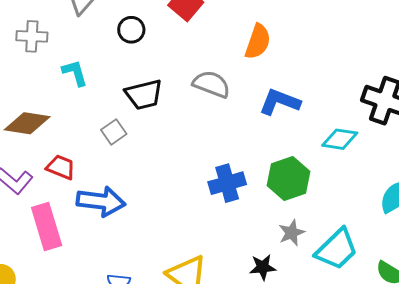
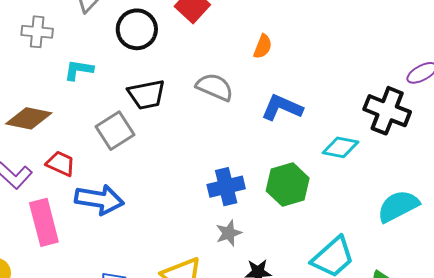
black circle: (131, 30) -> (137, 29), size x1.5
orange semicircle: (258, 42) -> (263, 46), size x0.7
cyan L-shape: (75, 73) -> (79, 70), turned -68
gray square: (114, 132) -> (115, 131), size x1.5
gray star: (292, 233) -> (229, 233), moved

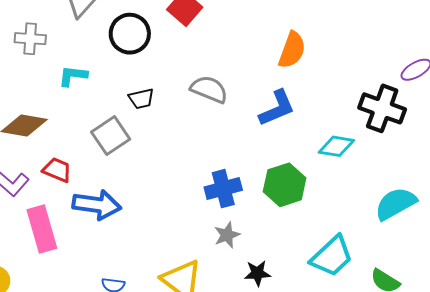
orange semicircle: (263, 46) -> (292, 50), moved, size x1.5
black trapezoid: (147, 95) -> (141, 99), size x0.7
blue L-shape: (282, 108) -> (277, 108), turned 135

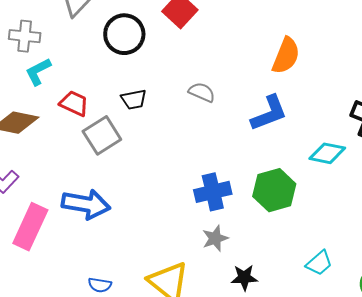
cyan L-shape: (73, 76) -> (38, 72), moved, turned -36
gray semicircle: (209, 89) -> (202, 92), size x0.7
red trapezoid: (57, 170) -> (74, 103), moved
pink rectangle: (42, 229) -> (30, 227), turned 39
cyan trapezoid: (332, 256) -> (319, 263), size x0.6

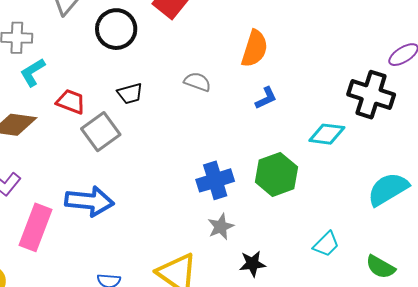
orange semicircle: (286, 56) -> (255, 49), moved
blue L-shape: (269, 113) -> (266, 98), size x0.6

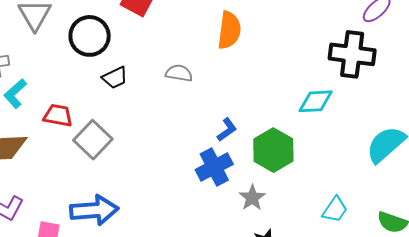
black trapezoid: (130, 94) -> (115, 78), moved
blue L-shape: (266, 98) -> (227, 130), moved
gray star: (221, 227) -> (252, 198), moved

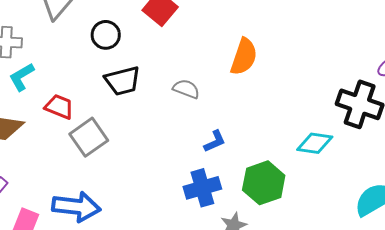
black circle: (90, 36) -> (106, 35), size x0.7
black trapezoid: (115, 78) -> (123, 81), size x1.4
blue L-shape: (227, 130) -> (215, 141), moved

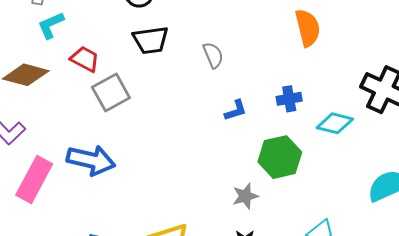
orange semicircle: (244, 57) -> (308, 28), moved, turned -39
gray semicircle: (186, 89) -> (213, 55), turned 40
blue cross: (202, 188) -> (289, 99), moved, size x0.7

